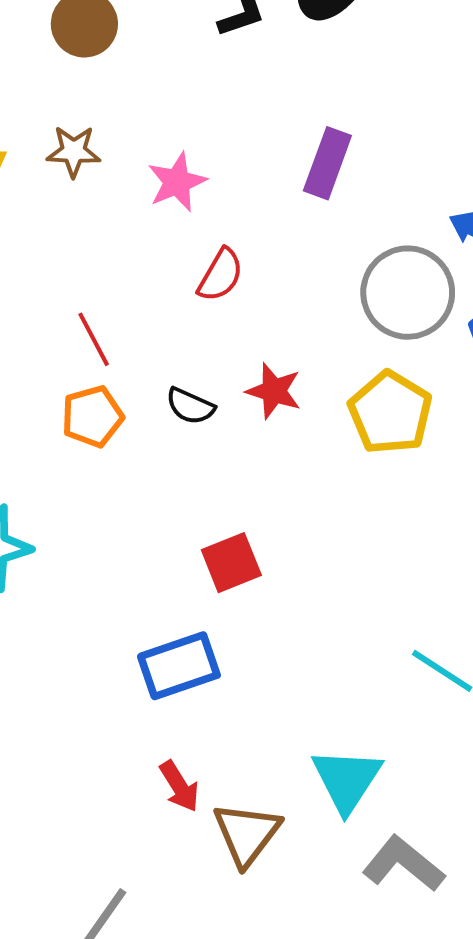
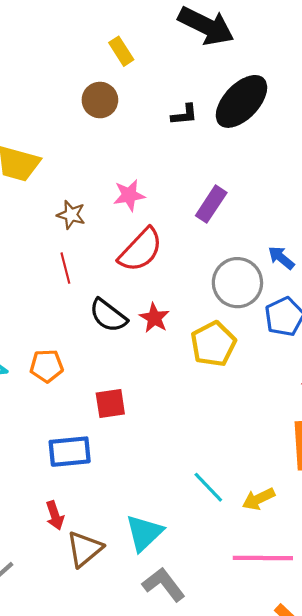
brown star: (74, 151) -> (71, 215), moved
red semicircle: (220, 275) -> (141, 250), size x1.6
black semicircle: (190, 406) -> (108, 315), size x1.5
orange pentagon: (92, 416) -> (47, 366), moved

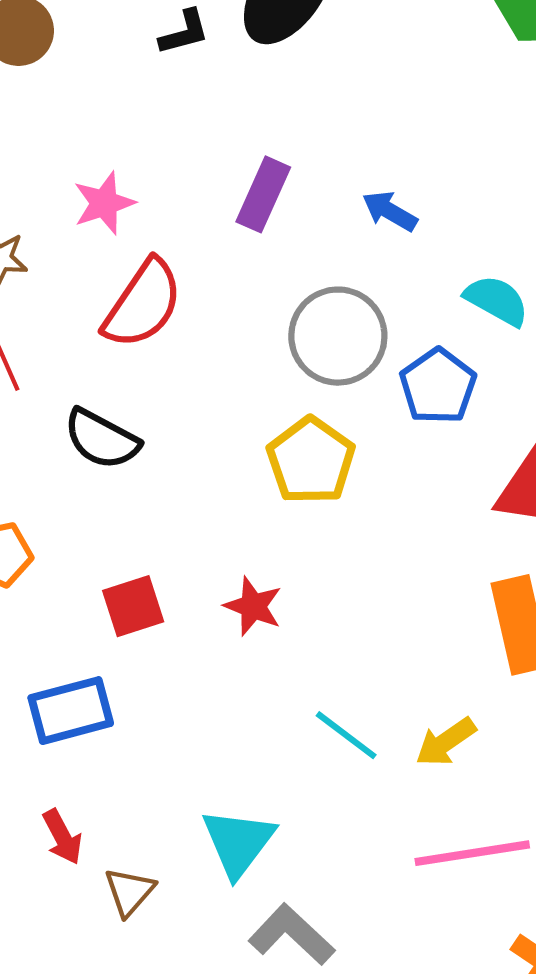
blue arrow: (281, 258) -> (390, 211), moved
red star: (154, 318) -> (253, 606), moved
brown triangle: (85, 549) -> (129, 892), size x0.7

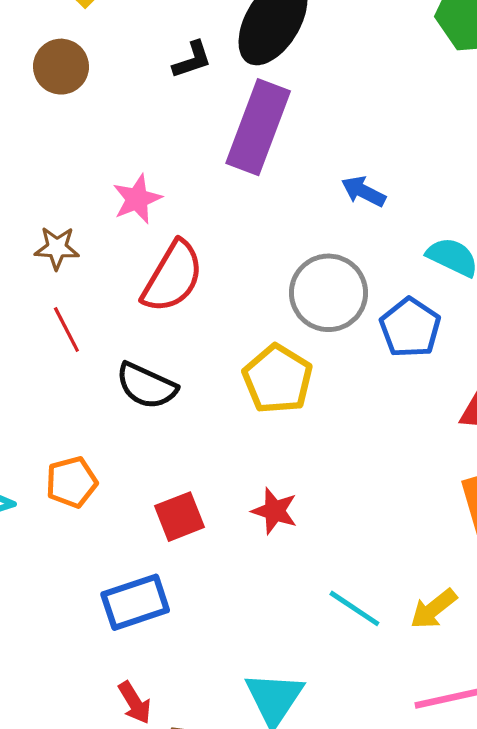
purple rectangle: (263, 194) -> (258, 127), moved, size x1.6
yellow pentagon: (311, 461) -> (278, 379), moved

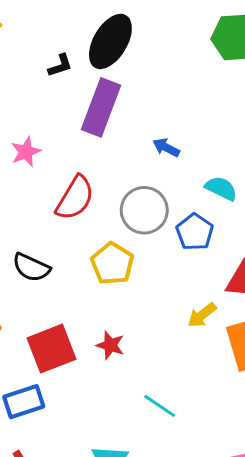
red semicircle: (173, 277) -> (75, 198), moved
red square: (180, 517) -> (51, 349), size x1.6
yellow arrow: (433, 609) -> (202, 315), moved

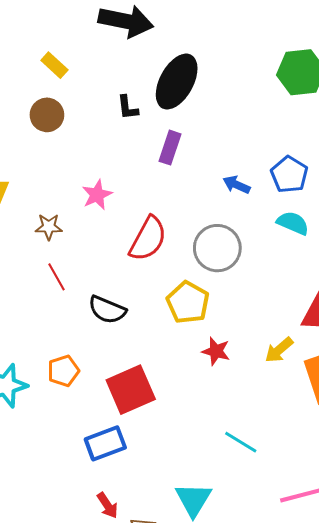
black L-shape: (60, 66) -> (128, 108), turned 104
purple rectangle: (101, 107) -> (170, 148), size x0.6
blue pentagon: (195, 232) -> (289, 175), moved
red star: (110, 345) -> (216, 351), moved

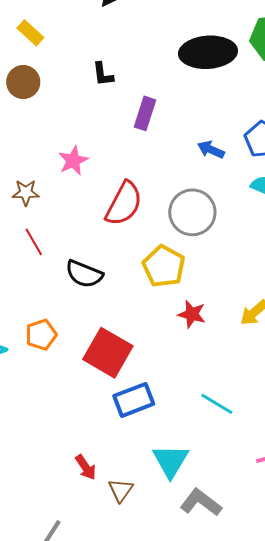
black ellipse: (177, 82) -> (208, 52), moved, turned 58
red square: (131, 390) -> (108, 353), turned -36
blue rectangle: (105, 443) -> (134, 400), moved

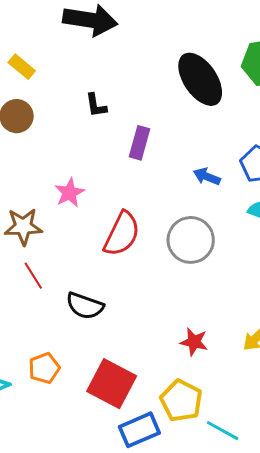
black ellipse: (208, 52) -> (200, 79), turned 62
brown star: (26, 193) -> (23, 227), size x1.4
yellow pentagon: (164, 266) -> (181, 401), moved

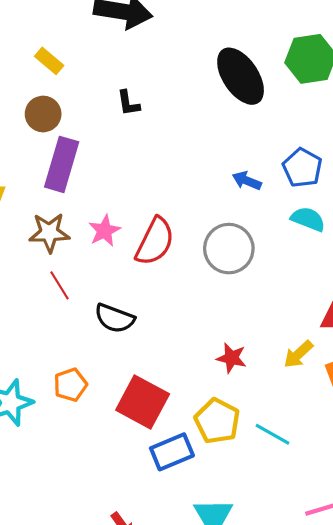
purple rectangle: (140, 143) -> (62, 164), moved, size x1.5
pink star: (70, 193) -> (104, 231), moved
cyan line: (223, 431) -> (272, 434), moved

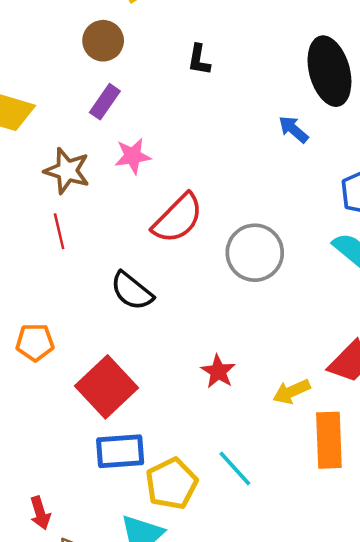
purple rectangle: (62, 164) -> (105, 102), size x0.6
blue arrow: (247, 181) -> (293, 129), moved
pink star: (104, 231) -> (133, 156), moved
black semicircle: (115, 318) -> (132, 291), moved
yellow pentagon: (217, 421) -> (172, 484), moved

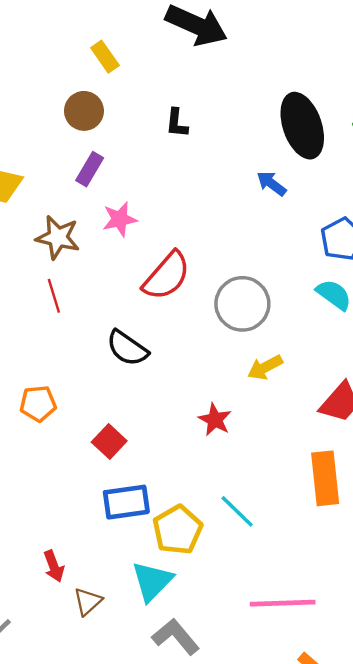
red square: (106, 387) -> (109, 442), size x0.6
yellow arrow: (291, 392) -> (265, 367), moved

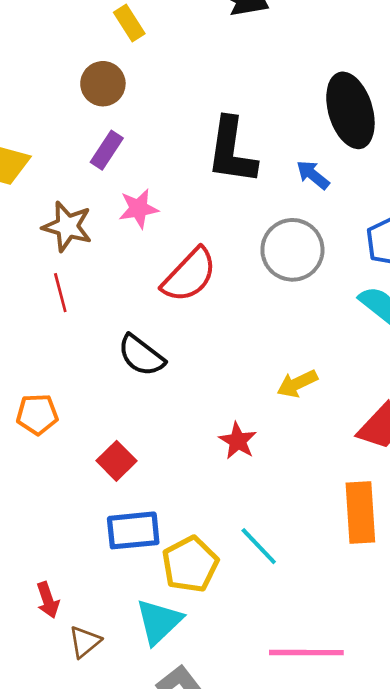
black L-shape: (177, 123) -> (232, 151), moved, size x2.0
gray circle: (242, 304) -> (292, 250), moved

